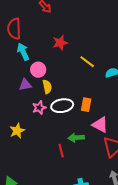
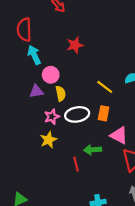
yellow line: (87, 62) -> (105, 87), moved
yellow star: (17, 131) -> (48, 140), moved

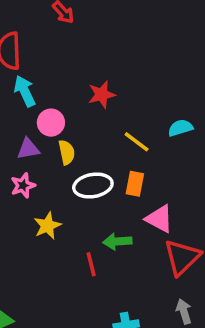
red star: (75, 45) -> (102, 95), moved
pink star: (52, 117) -> (23, 186), moved

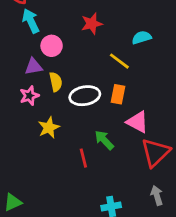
cyan semicircle: (180, 128) -> (142, 37), moved
yellow semicircle: (67, 152) -> (56, 82), moved
green arrow: (117, 241) -> (104, 140), turned 50

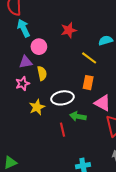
white ellipse: (85, 96) -> (63, 98), moved
green arrow: (104, 140) -> (78, 116), turned -35

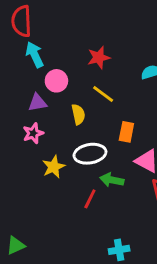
yellow line: (89, 58) -> (103, 94), moved
yellow semicircle: (42, 73) -> (78, 114), moved
red line: (63, 130) -> (90, 199), turned 40

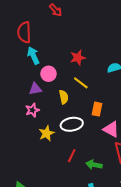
green arrow: (112, 180) -> (94, 165), moved

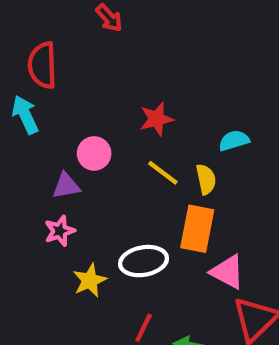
cyan arrow: (33, 56) -> (25, 115), moved
yellow semicircle: (64, 97) -> (206, 179), moved
orange rectangle: (97, 109) -> (197, 229), size x1.5

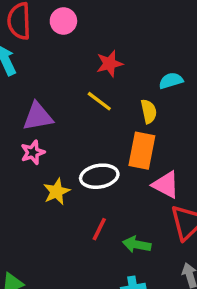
pink circle: (94, 153) -> (63, 21), moved
yellow line: (163, 173) -> (99, 101), moved
purple triangle: (66, 186) -> (38, 117), size x1.4

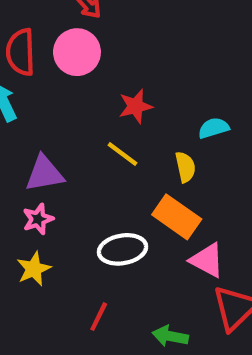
pink circle: (63, 21) -> (77, 52), size x1.4
orange rectangle: (142, 151) -> (177, 217), turned -66
yellow star: (57, 192) -> (34, 269), moved
red line: (99, 229) -> (99, 317), moved

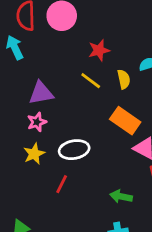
yellow semicircle: (185, 167) -> (124, 79), moved
white ellipse: (123, 249) -> (74, 150), moved
red line: (99, 317) -> (62, 184), moved

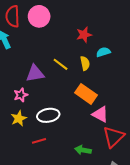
red star: (99, 50) -> (84, 35), moved
purple triangle: (41, 93) -> (35, 73), moved
red line: (62, 184) -> (39, 141), turned 48

